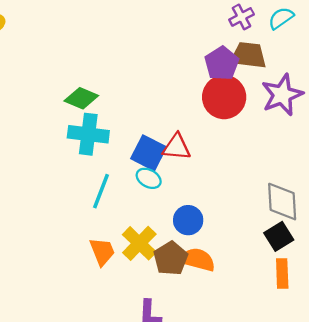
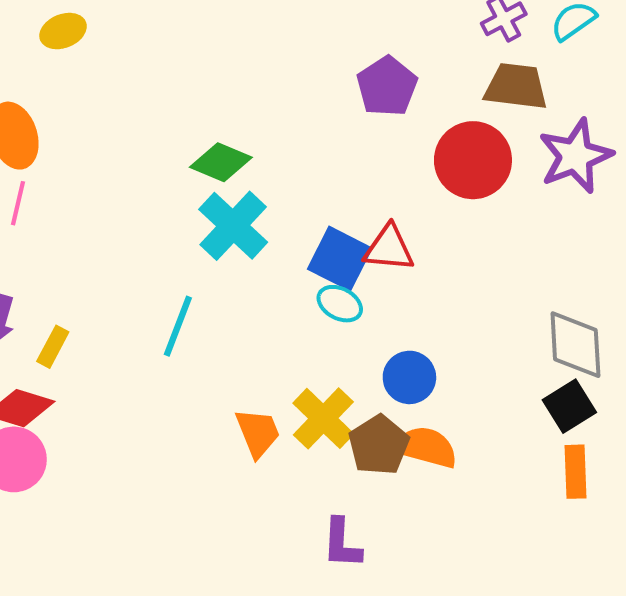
purple pentagon: (222, 63) -> (387, 86), moved
cyan cross: (88, 134) -> (233, 226), turned 36
cyan line: (101, 191) -> (178, 326), moved

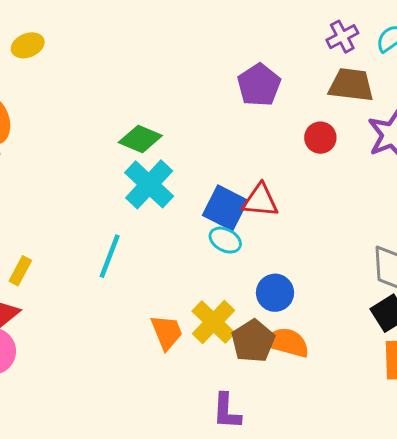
red circle: (473, 160) -> (320, 138), size x0.6

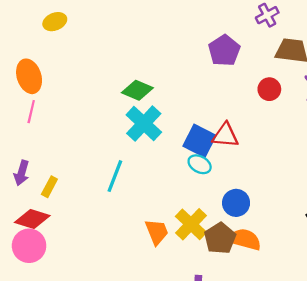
purple cross: (342, 37) -> (267, 15), moved

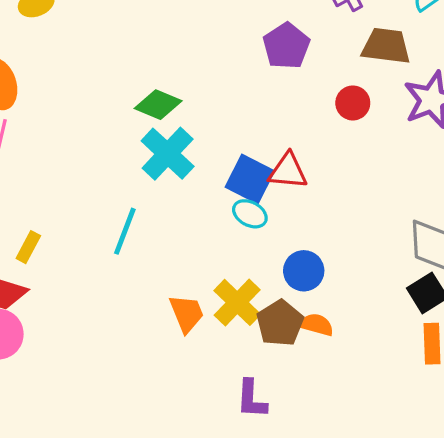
orange semicircle: (245, 239) -> (316, 325), size x0.7

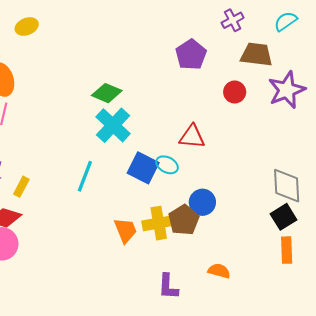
blue square: (250, 179) -> (143, 168), moved
yellow cross: (237, 302) -> (159, 223), turned 36
brown pentagon: (280, 323) -> (184, 220), moved
orange semicircle: (316, 325) -> (219, 271), moved

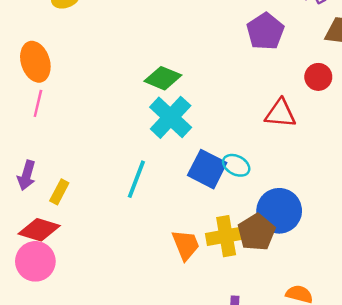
red triangle: (192, 137) -> (280, 114), moved
blue circle: (202, 202) -> (279, 211), size x1.4

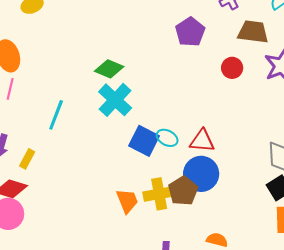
red triangle: (280, 114) -> (202, 141), moved
cyan line: (136, 179) -> (56, 115), moved

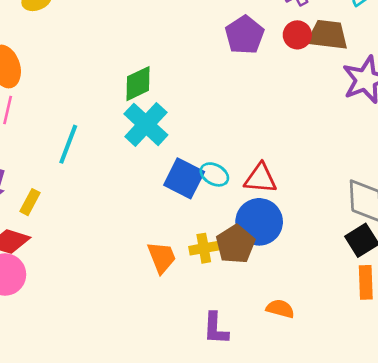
red circle: (232, 68) -> (297, 35), moved
green diamond: (109, 69) -> (138, 84), turned -48
yellow cross: (159, 194) -> (204, 248), size x0.7

